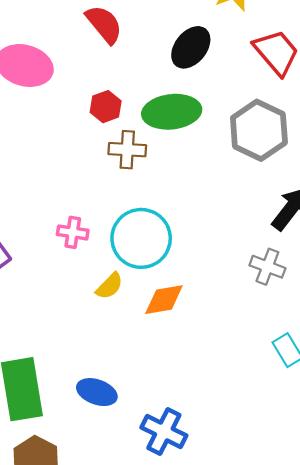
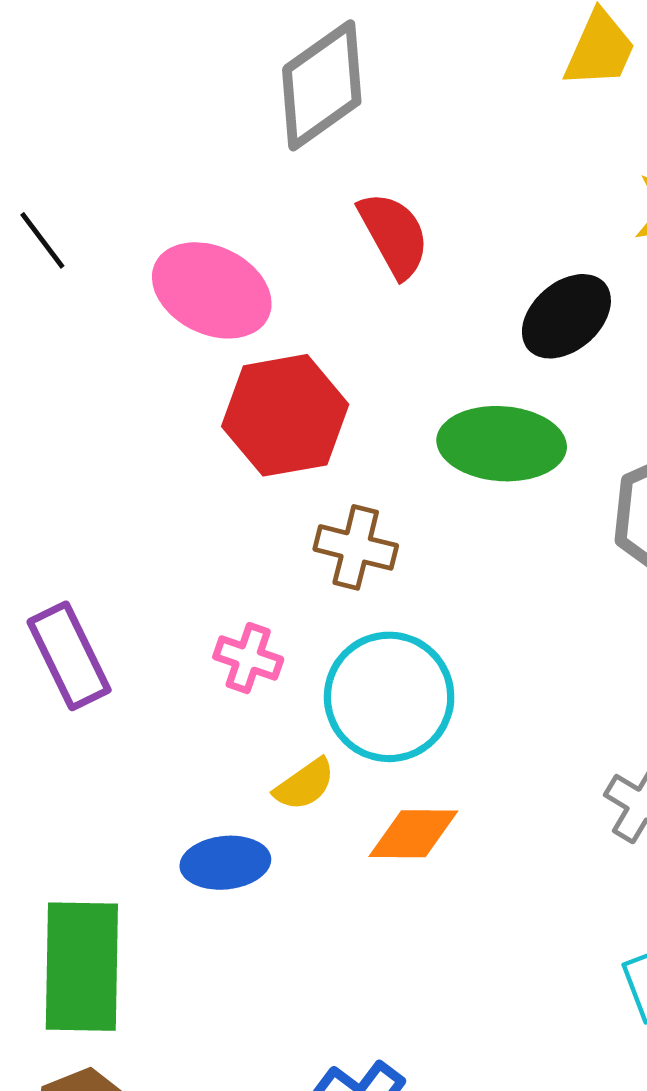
red hexagon: (106, 107) -> (285, 415), moved, size x1.8
brown cross: (127, 150) -> (356, 547), moved
blue ellipse: (97, 392) -> (225, 863), moved, turned -36

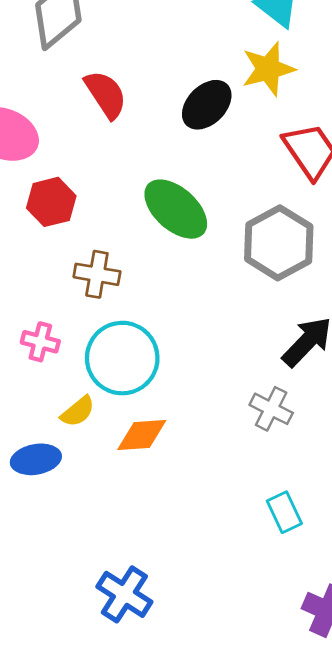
black ellipse: (566, 316) -> (207, 105), moved
red hexagon: (285, 415) -> (51, 202), size x0.7
green ellipse: (502, 444) -> (176, 209), turned 42

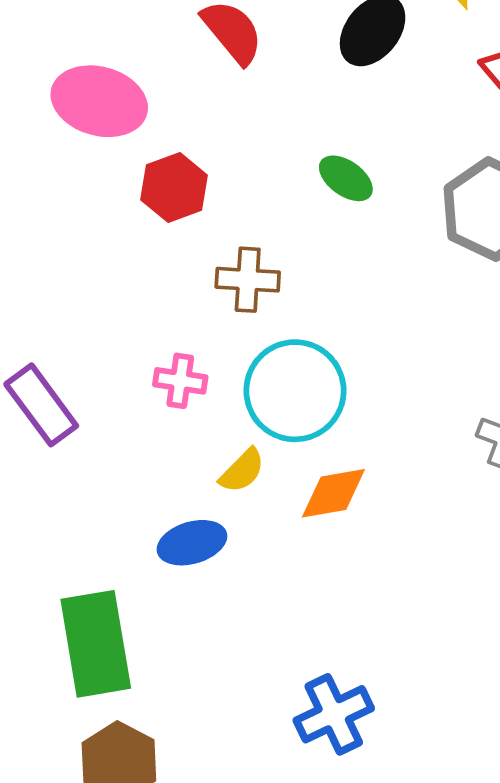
green ellipse: (176, 209) -> (346, 178), size x0.6
blue cross: (124, 594) -> (334, 714), turned 38

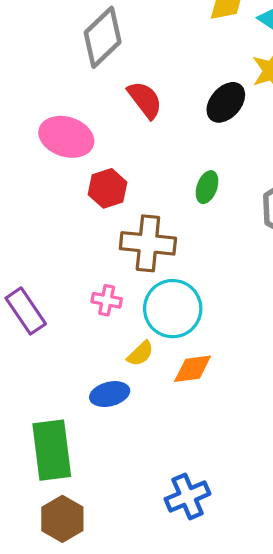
green ellipse: (346, 178) -> (207, 187), turned 72
brown cross: (248, 280) -> (148, 243), size x1.5

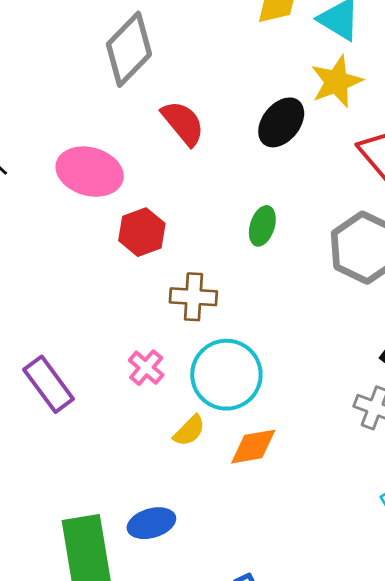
brown cross: (148, 243) -> (193, 297), size x0.7
pink cross: (107, 300) -> (146, 368), turned 32
blue ellipse: (110, 394) -> (151, 523), moved

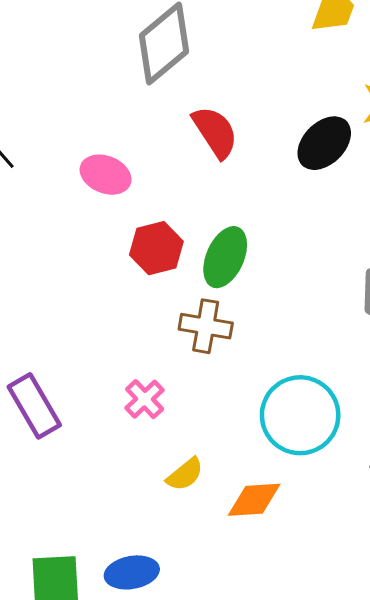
pink ellipse: (90, 172) -> (106, 175), size x0.7
green ellipse: (262, 226) -> (225, 257), moved, size x1.4
cyan circle: (226, 375) -> (300, 415), moved

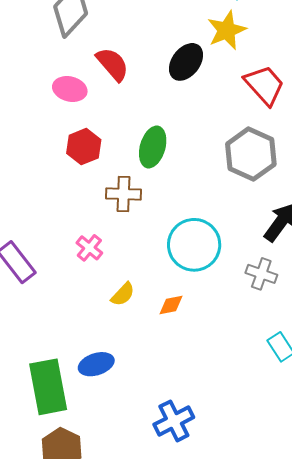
pink ellipse: (106, 175) -> (70, 89), moved
green ellipse: (225, 257) -> (153, 147), moved
orange diamond: (254, 500) -> (171, 305), size x0.7

